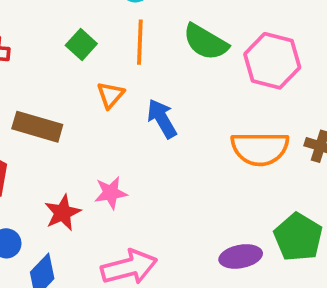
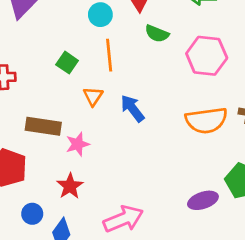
green semicircle: (206, 42) -> (157, 34), moved, size x0.7
pink star: (111, 193) -> (78, 144), moved

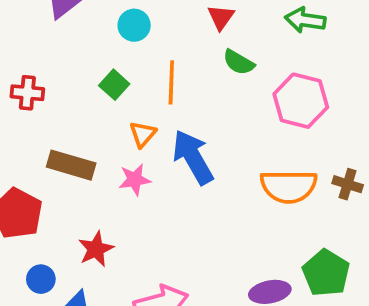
cyan circle: (100, 15) -> (134, 25), moved
blue arrow: (132, 108) -> (193, 157), size x1.4
pink star: (78, 144) -> (135, 180), moved

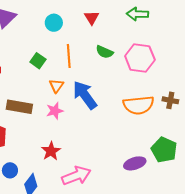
cyan circle: (134, 25) -> (54, 23), moved
green semicircle: (239, 62) -> (105, 52), moved
red star: (96, 249) -> (51, 151), moved

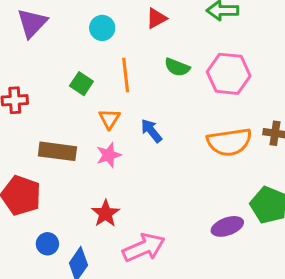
red triangle: (92, 18) -> (156, 18), turned 35
blue arrow: (85, 95) -> (151, 131), size x0.6

